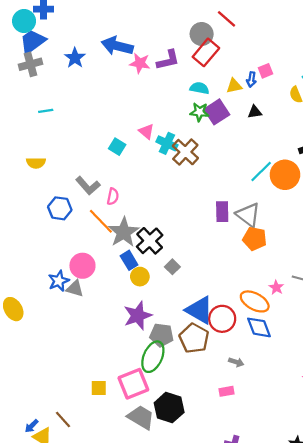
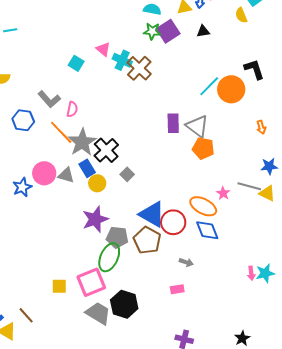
gray triangle: (75, 288) -> (66, 175), moved

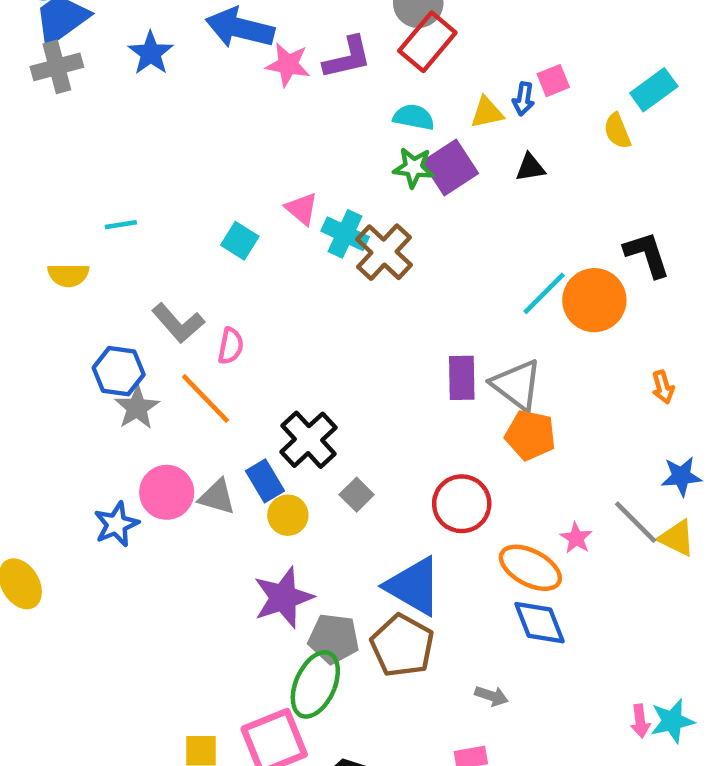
cyan line: (10, 30) -> (121, 225), moved
gray star: (82, 142) -> (137, 408), moved, size x0.7
gray line: (249, 186) -> (636, 522), turned 30
red circle: (173, 222) -> (462, 504), moved

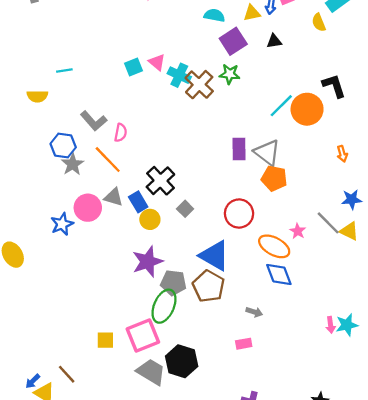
green star: (414, 168) -> (230, 74), moved
cyan square: (240, 241) -> (134, 67), moved, turned 36
gray triangle: (217, 497) -> (114, 197), moved

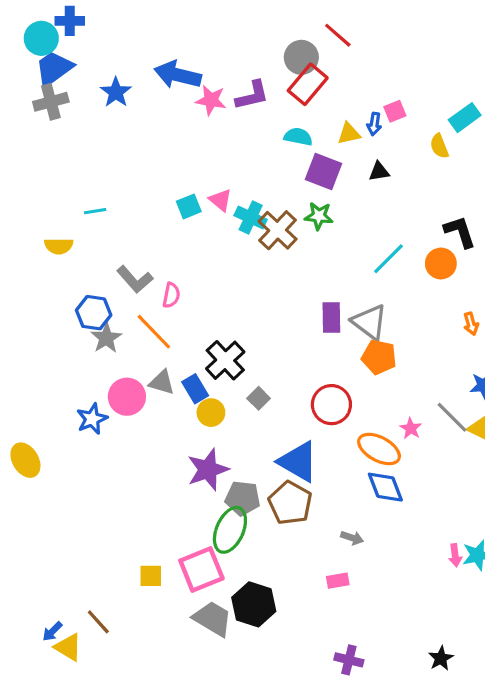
purple square: (233, 41) -> (324, 172), turned -36
orange circle: (307, 109) -> (441, 263), moved, size x0.7

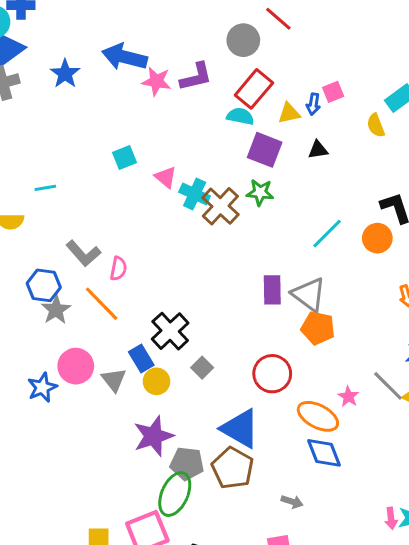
red rectangle: (308, 84) -> (254, 89), moved
cyan square: (189, 206) -> (124, 157), moved
gray triangle: (162, 382) -> (114, 380), moved, turned 36

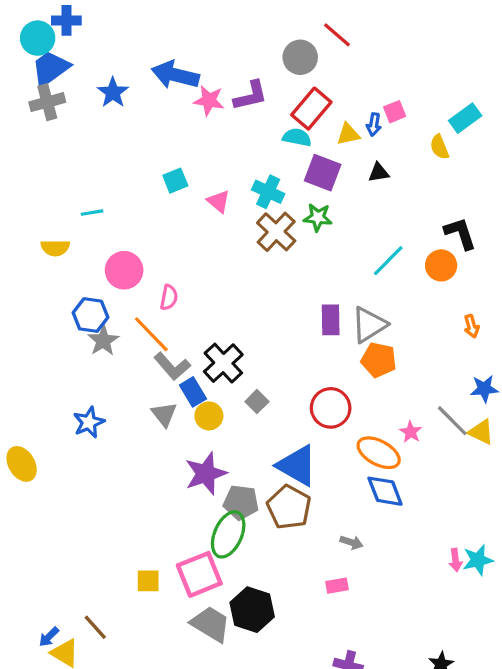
cyan cross: (195, 194) -> (268, 192), moved
gray L-shape: (83, 253) -> (172, 366), moved
gray triangle: (309, 295) -> (369, 325), turned 51
pink circle: (76, 366) -> (124, 270), moved

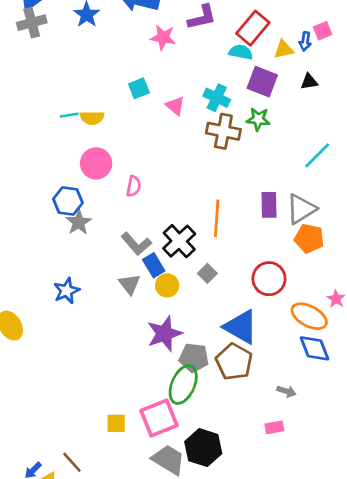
pink star: (209, 101) -> (163, 37), moved
brown cross: (276, 232) -> (223, 131), turned -32
yellow semicircle: (55, 248) -> (92, 118), moved
orange line: (151, 334) -> (217, 218), moved, turned 48

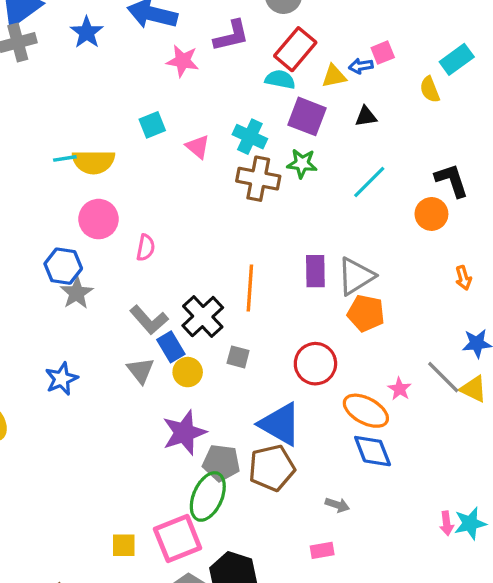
blue arrow: (305, 41) -> (361, 66), turned 72
yellow semicircle: (92, 118) -> (93, 162), size x1.4
cyan line: (317, 155) -> (369, 182), moved
gray square: (207, 273) -> (238, 357), turned -30
brown pentagon: (234, 362) -> (272, 468), turned 30

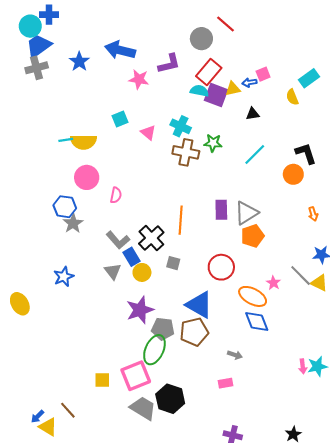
purple square: (307, 116) -> (216, 95), moved
orange pentagon: (366, 313) -> (253, 236), turned -30

